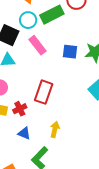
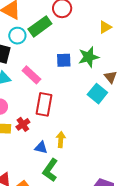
pink rectangle: (38, 45) -> (31, 75), moved
blue triangle: (24, 133) -> (41, 148), moved

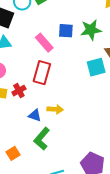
pink rectangle: (31, 75) -> (44, 43), moved
cyan square: (97, 94) -> (96, 67), turned 30
yellow arrow: (61, 140) -> (55, 109), turned 84

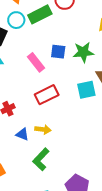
red rectangle: (42, 73) -> (47, 95), moved, turned 45
green L-shape: (42, 139) -> (41, 159), moved

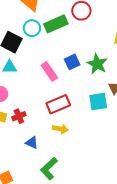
blue square: (58, 52) -> (72, 62), turned -35
green star: (83, 52) -> (97, 64), turned 30
yellow arrow: (43, 129) -> (60, 129), moved

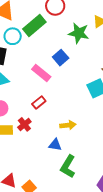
green star: (97, 64) -> (79, 33), moved
red rectangle: (58, 104) -> (39, 103), moved, size x0.6
blue triangle: (32, 143) -> (55, 145), moved

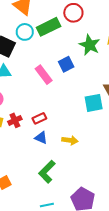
red rectangle: (39, 103) -> (39, 118), moved
yellow arrow: (68, 125) -> (70, 140), moved
blue triangle: (55, 145) -> (41, 138), moved

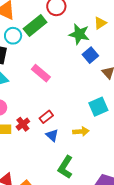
blue square: (66, 64) -> (90, 55), moved
cyan square: (94, 103) -> (98, 107), moved
blue triangle: (41, 138) -> (52, 135), turned 32

